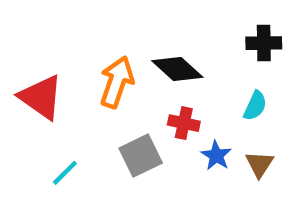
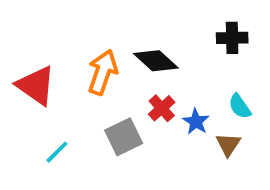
cyan semicircle: (255, 106) -> (240, 106), moved, turned 120
red cross: (184, 123) -> (162, 108), turned 36
blue star: (216, 156) -> (196, 122), moved

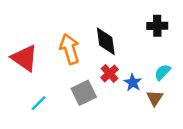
black diamond: (156, 61) -> (106, 41), turned 40
orange arrow: (103, 72) -> (70, 49), turned -36
cyan semicircle: (240, 106) -> (162, 72), turned 78

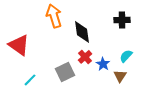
orange arrow: (70, 49) -> (54, 16), moved

